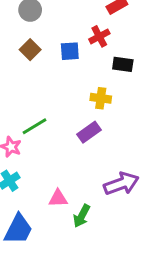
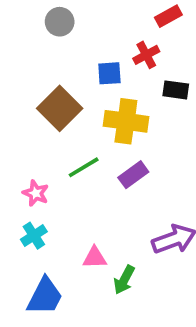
brown square: (30, 50) -> (60, 108), moved, size x1.6
yellow cross: (101, 98) -> (126, 121), moved, size x1.6
green line: (35, 126) -> (84, 167), moved

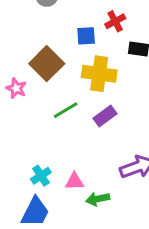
pink star: (36, 193) -> (16, 88), moved
cyan cross: (34, 236) -> (41, 176), moved
green arrow: (124, 280) -> (98, 199), turned 50

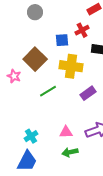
purple rectangle: (105, 116) -> (88, 93), moved
pink triangle: (74, 181) -> (66, 132), moved

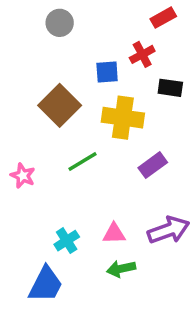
pink star: (14, 76) -> (23, 176), moved
cyan cross: (31, 136) -> (67, 241), moved

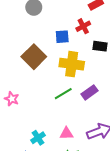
green line: (82, 162) -> (63, 94), moved

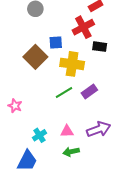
red cross: (83, 26) -> (83, 27), size x1.5
blue square: (62, 37) -> (56, 43), moved
pink star: (12, 99) -> (15, 106), moved

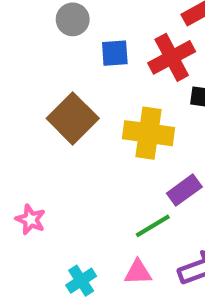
blue square: (56, 43) -> (115, 53), moved
green line: (64, 92) -> (153, 226), moved

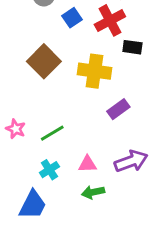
blue square: (115, 53) -> (72, 18), turned -30
green line: (153, 226) -> (52, 133), moved

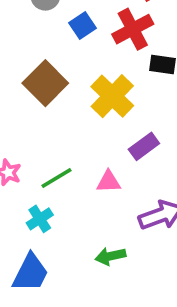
yellow cross: (94, 71) -> (112, 96), turned 36
pink triangle: (87, 164) -> (109, 182), moved
cyan cross: (49, 170) -> (40, 219), moved

